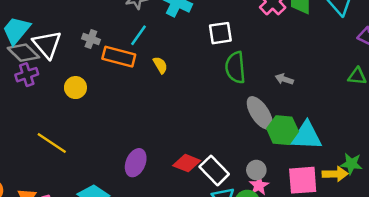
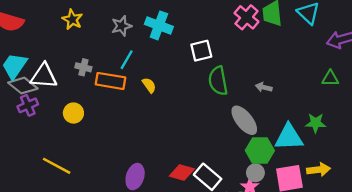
white triangle: (47, 44) -> (44, 76), turned -40
green hexagon: (283, 130) -> (260, 150), moved
green star: (351, 164) -> (316, 123), moved
gray circle: (256, 170) -> (255, 173), moved

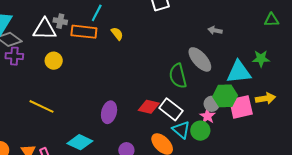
white triangle: (44, 76) -> (45, 29), moved
green semicircle: (218, 81) -> (178, 76), moved
purple cross: (28, 105) -> (14, 56), turned 30
green hexagon: (260, 150) -> (225, 96), moved

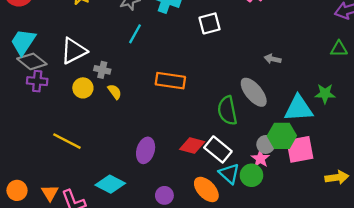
gray cross: (60, 21) -> (102, 70), moved
white triangle: (45, 29) -> (74, 51), turned -30
orange rectangle: (84, 32) -> (170, 81), moved
yellow semicircle: (117, 34) -> (115, 92), moved
yellow arrow: (265, 98) -> (337, 177), moved

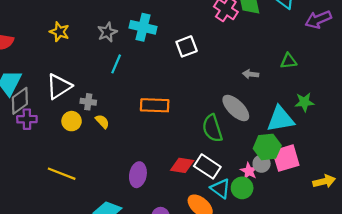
green triangle: (339, 49) -> (289, 61), moved
gray diamond: (32, 61) -> (20, 101), turned -68
gray circle: (266, 144) -> (262, 164), moved

